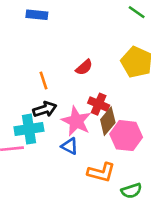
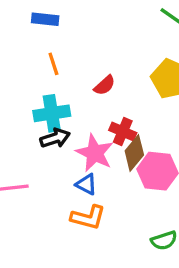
orange line: (43, 80) -> (53, 64), moved
cyan cross: (29, 129) -> (52, 113), moved
orange L-shape: (101, 172) -> (88, 217), moved

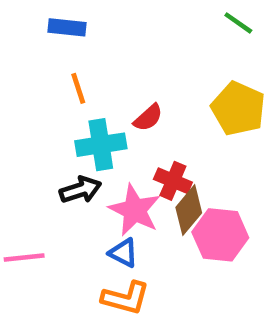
cyan cross: (52, 113) -> (101, 145), moved

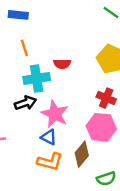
red semicircle: (148, 118) -> (62, 64), turned 42
red cross: (173, 181) -> (106, 98), moved
brown diamond: (189, 210) -> (82, 154), moved

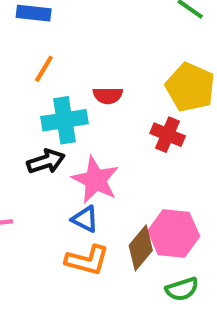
orange line: (24, 48) -> (44, 69), turned 49
red cross: (106, 98) -> (168, 135), moved
pink hexagon: (101, 127) -> (174, 233), moved

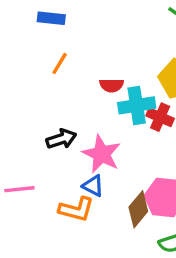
cyan cross: (65, 120) -> (137, 105), moved
orange L-shape: (87, 260) -> (76, 209), moved

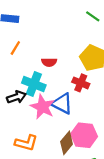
cyan cross: (137, 105) -> (34, 84), moved, turned 30
blue triangle: (93, 186) -> (62, 104), moved, size x1.5

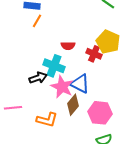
orange line: (15, 48) -> (37, 21), moved
red cross: (81, 83) -> (94, 54), moved
brown diamond: (67, 143) -> (73, 105), moved

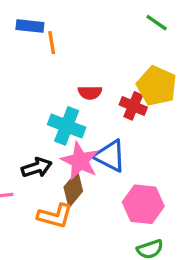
orange line: (37, 21) -> (52, 43), moved, turned -40
black arrow: (38, 78) -> (37, 168), moved
brown diamond: (73, 105) -> (73, 189), moved

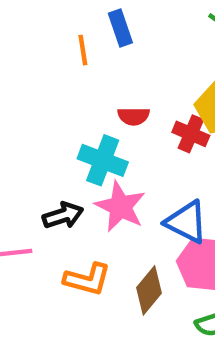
blue rectangle: (30, 26) -> (120, 28), moved, turned 65
blue triangle: (110, 156) -> (186, 222), moved
brown diamond: (73, 189) -> (149, 290), moved

